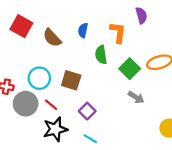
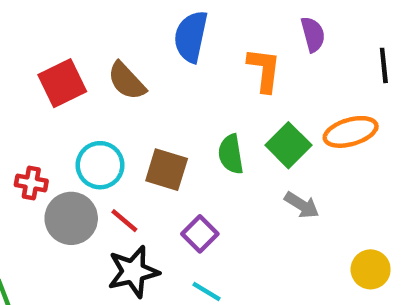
red square: (21, 26) -> (62, 83), moved, turned 35
blue semicircle: (83, 30) -> (191, 37), moved, size x1.6
green semicircle: (101, 55) -> (231, 154), moved

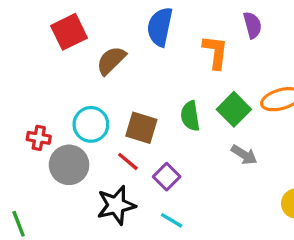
brown semicircle: (127, 81) -> (111, 60), turned 88
red square: (62, 83) -> (69, 32), moved
red line: (124, 221) -> (128, 161), moved

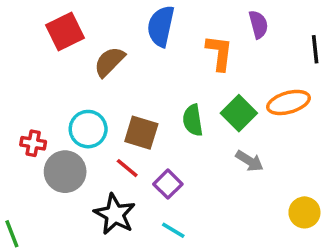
black star: (116, 205) -> (115, 214), turned -30

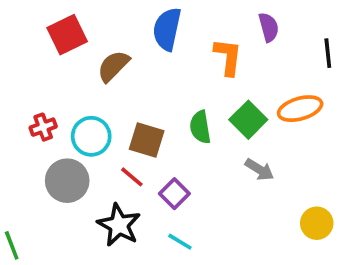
red cross: (33, 143) -> (43, 127), moved, turned -30

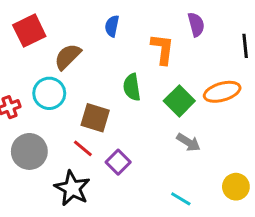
blue semicircle: (167, 29) -> (112, 26), size x0.6
green semicircle: (200, 127) -> (132, 87), moved
cyan circle: (91, 136) -> (49, 93), moved
cyan line: (180, 242) -> (181, 199), moved

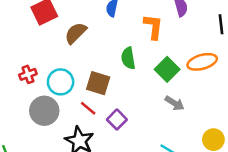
cyan circle: (49, 93) -> (61, 82), moved

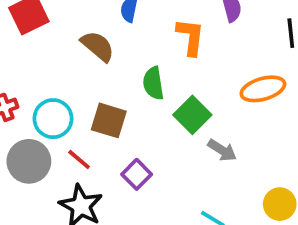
brown semicircle: (76, 33) -> (98, 46), moved, turned 85
green square: (167, 69) -> (192, 115), moved
red line: (88, 108) -> (79, 159), moved

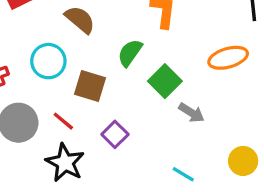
green semicircle: (153, 83) -> (130, 53), turned 44
cyan circle: (53, 119) -> (48, 61), moved

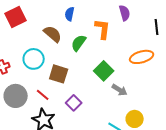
green semicircle: (130, 53) -> (79, 43), moved
yellow circle: (243, 161) -> (135, 119), moved

